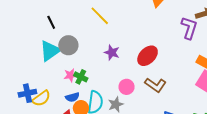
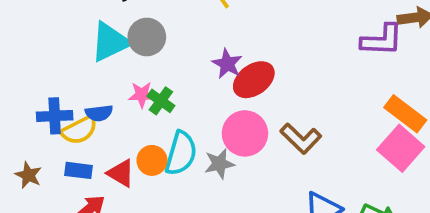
purple L-shape: (189, 28) -> (382, 40), turned 65
red ellipse: (148, 56) -> (254, 80), moved
pink circle: (127, 87) -> (245, 133), size x1.5
blue semicircle: (72, 97) -> (99, 113), moved

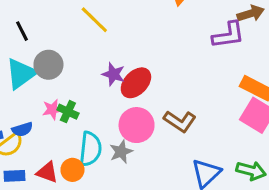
orange circle: (152, 160) -> (72, 170), moved

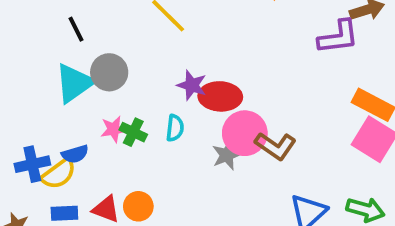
red ellipse: (136, 83) -> (220, 96), turned 48
pink circle: (137, 125) -> (245, 133), moved
cyan semicircle: (90, 149) -> (175, 128), moved, size x0.6
gray star: (121, 152) -> (227, 155), moved

